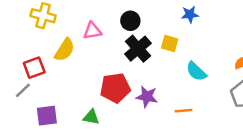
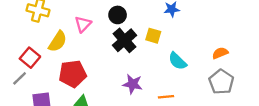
pink triangle: (92, 31) -> (83, 24), turned -36
red square: (34, 68) -> (30, 58), turned -30
red pentagon: (115, 88) -> (73, 74), moved

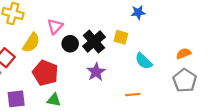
black circle: (118, 15) -> (70, 44), moved
red pentagon: (73, 74) -> (45, 73), turned 30
purple star: (133, 84) -> (96, 72), moved, turned 30

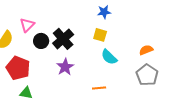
yellow square: (121, 37) -> (100, 35), moved

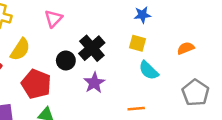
pink triangle: (27, 25) -> (53, 19), moved
black circle: (41, 41) -> (66, 61), moved
orange semicircle: (146, 50) -> (186, 48), moved

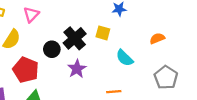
pink triangle: (53, 19) -> (31, 14), moved
yellow square: (137, 43) -> (103, 33), moved

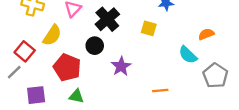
black cross: (75, 38) -> (107, 19), moved
cyan semicircle: (125, 58) -> (188, 55), moved

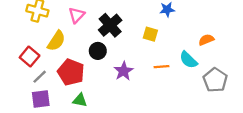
gray line: (14, 72) -> (40, 77), moved
orange line: (160, 90) -> (162, 67), moved

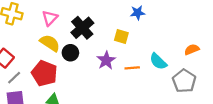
orange semicircle: (206, 40) -> (192, 49), moved
yellow semicircle: (56, 41) -> (50, 43), moved, turned -90
purple star: (124, 71) -> (106, 60), moved

